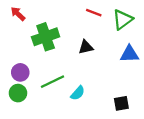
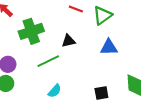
green line: (52, 82) -> (48, 61), moved
cyan semicircle: (78, 93) -> (55, 91), moved

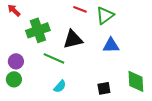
black triangle: (68, 41) -> (73, 39), size x1.5
green line: (48, 61) -> (54, 58), turned 50

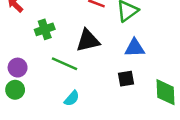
green cross: (38, 30) -> (45, 29), size x0.7
black square: (104, 88) -> (126, 79), moved

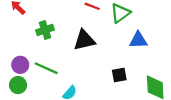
blue triangle: (135, 48) -> (138, 40), moved
green line: (64, 64) -> (46, 68), moved

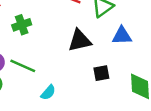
black triangle: (84, 40) -> (80, 41), moved

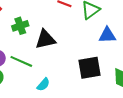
black triangle: (80, 41) -> (45, 39), moved
black square: (101, 73) -> (89, 68), size x1.6

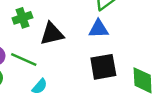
blue triangle: (107, 35) -> (98, 29), moved
cyan semicircle: (43, 84) -> (40, 86), moved

